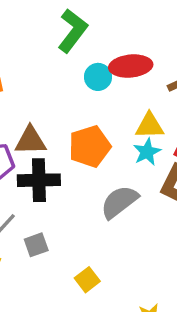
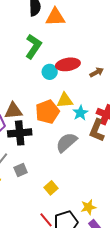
yellow triangle: (150, 126) -> (65, 100), moved

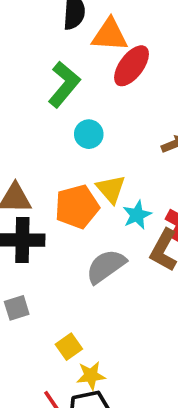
red ellipse: (68, 64) -> (132, 66), moved, turned -50
yellow triangle: (65, 100) -> (111, 189), turned 48
yellow star: (88, 207) -> (91, 376), moved

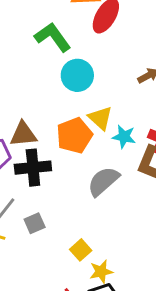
green L-shape: (64, 84) -> (53, 37), turned -69
cyan circle: (89, 134) -> (77, 75), size x1.4
cyan star: (137, 215) -> (124, 137), turned -30

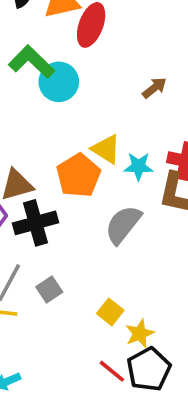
cyan circle: (77, 75) -> (59, 82), moved

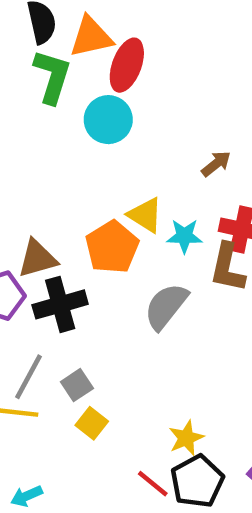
green L-shape: (32, 62) -> (52, 76), moved, turned 63
cyan circle: (59, 82) -> (108, 120), moved
brown arrow: (154, 88) -> (216, 164), moved
yellow square: (110, 312) -> (92, 423), moved

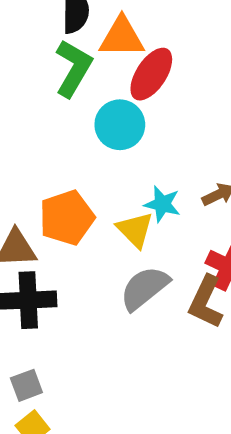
cyan star: (184, 236) -> (162, 204), moved
orange pentagon: (112, 247) -> (67, 218), moved
gray semicircle: (166, 306) -> (144, 288), moved

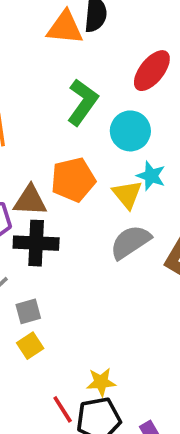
orange triangle: (122, 37) -> (65, 28), moved
green L-shape: (73, 68) -> (83, 102), moved
cyan circle: (120, 125) -> (130, 131), moved

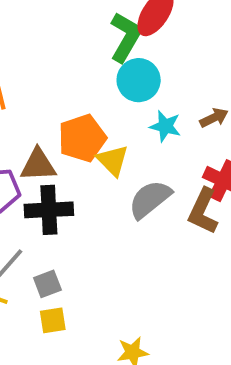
green L-shape: (83, 102) -> (126, 37), moved
yellow triangle: (127, 194) -> (113, 160), moved
yellow square: (30, 346) -> (53, 320), turned 30

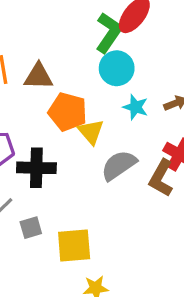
orange pentagon: (82, 138) -> (68, 112), turned 30
brown triangle: (38, 165) -> (38, 76), moved
yellow square: (53, 320) -> (74, 246), moved, size x1.6

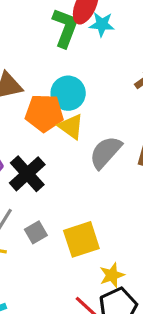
cyan circle: (117, 68) -> (68, 93), moved
cyan star: (135, 107) -> (102, 24), moved
black cross: (36, 168) -> (27, 174), turned -30

